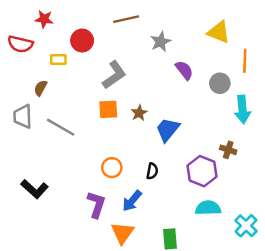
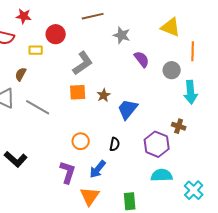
gray star: (160, 42) -> (122, 35), turned -30

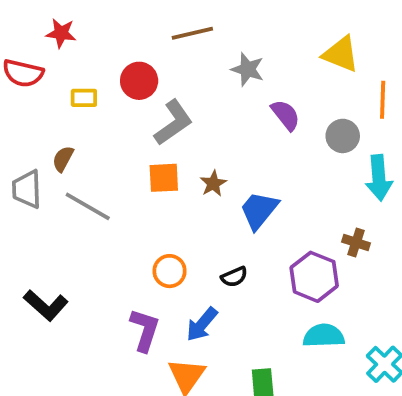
red circle: (56, 34) -> (139, 81), moved
brown semicircle: (21, 74) -> (63, 159), moved
black semicircle: (115, 144) -> (234, 277), turned 56

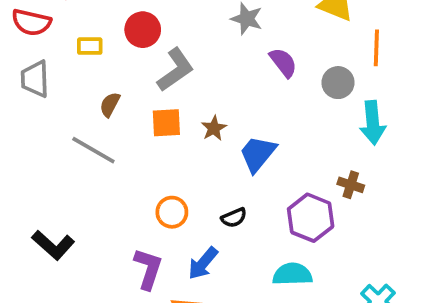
brown semicircle: (63, 159) -> (110, 104), moved
gray trapezoid: (27, 189) -> (35, 79), moved
cyan semicircle: (324, 336) -> (292, 274), moved

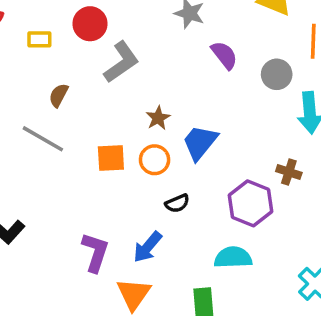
orange square: (166, 123) -> (111, 158), moved
orange circle: (172, 212) -> (155, 160), moved

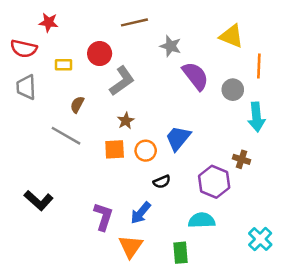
purple semicircle: (224, 55) -> (195, 76), size x1.4
brown star: (158, 118) -> (126, 121), moved

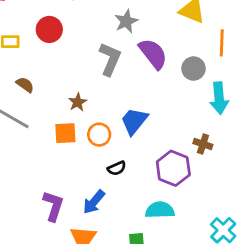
gray star: (171, 46) -> (126, 21), turned 30
gray L-shape: (122, 81) -> (110, 59), moved, turned -32
brown semicircle: (77, 105) -> (25, 85), turned 98

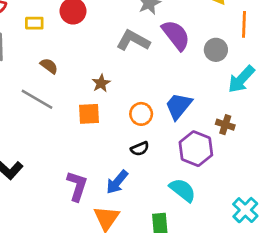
gray L-shape: (110, 59) -> (133, 40), turned -84
cyan arrow: (219, 98) -> (241, 79), turned 48
blue trapezoid: (134, 121) -> (179, 106), moved
orange circle: (99, 135) -> (141, 114), moved
cyan semicircle: (160, 210) -> (183, 190), turned 40

